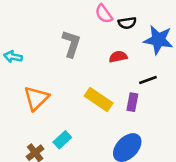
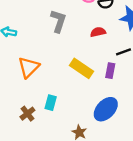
cyan rectangle: (62, 140) -> (51, 103), turned -32

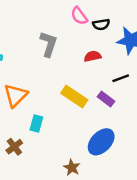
purple rectangle: (110, 71) -> (106, 99), turned -64
cyan rectangle: (51, 103) -> (36, 123), moved

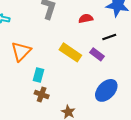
blue ellipse: (101, 142) -> (106, 90), moved
brown cross: (14, 147) -> (42, 95), moved, turned -32

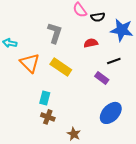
orange triangle: (21, 51) -> (30, 63), moved, turned -30
yellow rectangle: (70, 52) -> (61, 67), moved

